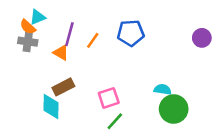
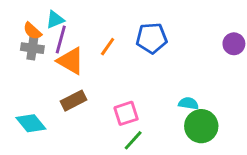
cyan triangle: (38, 17) -> (55, 20), moved
purple line: (69, 34) -> (61, 40), moved
orange triangle: (61, 53) -> (71, 61), size x1.5
cyan diamond: (51, 107) -> (31, 123), moved, turned -40

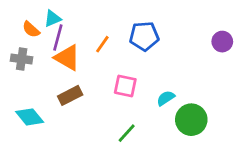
gray cross: (32, 48) -> (22, 59), moved
cyan semicircle: (188, 103) -> (166, 98), moved, turned -42
pink square: (126, 113) -> (125, 86), moved, turned 30

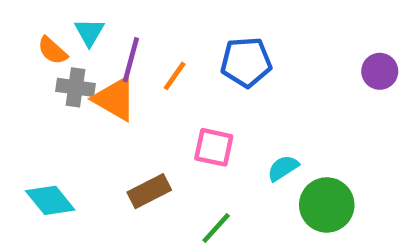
cyan triangle: (53, 19) -> (89, 32), turned -36
purple line: (58, 37) -> (131, 60), moved
gray cross: (22, 59) -> (76, 87), moved
brown rectangle: (70, 95) -> (149, 191), moved

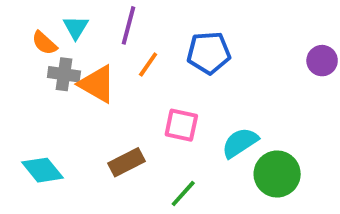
purple line: (131, 60) -> (128, 25), moved
cyan semicircle: (283, 168) -> (240, 143), size x1.4

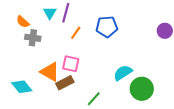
cyan triangle: (76, 27) -> (50, 13), moved
orange triangle: (97, 84) -> (50, 72), moved
pink square: (181, 125) -> (71, 64), moved

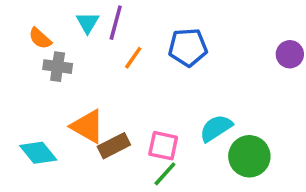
pink square: (71, 64) -> (163, 146), moved

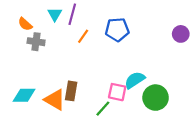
orange triangle: (88, 126) -> (55, 100), moved
brown rectangle: (114, 146) -> (71, 91), turned -54
pink square: (163, 146) -> (117, 92), moved
cyan diamond: (38, 153) -> (24, 95), turned -50

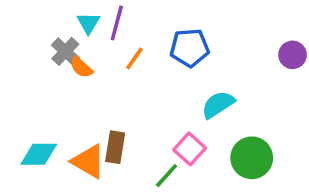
orange semicircle: (25, 24) -> (81, 67), moved
gray cross: (36, 42) -> (65, 51), moved, turned 35
cyan semicircle: (135, 80) -> (218, 105), moved
pink square: (117, 92) -> (190, 149), turned 30

